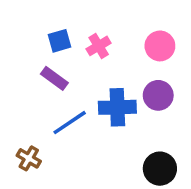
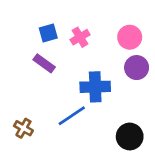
purple circle: (158, 95) -> (137, 68), moved
blue line: (70, 123) -> (72, 116), moved

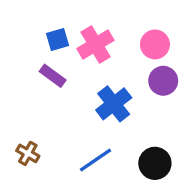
pink cross: (80, 37) -> (96, 44), size x1.5
blue cross: (95, 87) -> (114, 104), turned -36
blue line: (72, 116) -> (96, 160), moved

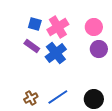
blue square: (58, 39) -> (35, 24), turned 32
blue cross: (114, 104) -> (56, 53), moved
brown cross: (28, 153) -> (31, 98), moved, turned 32

